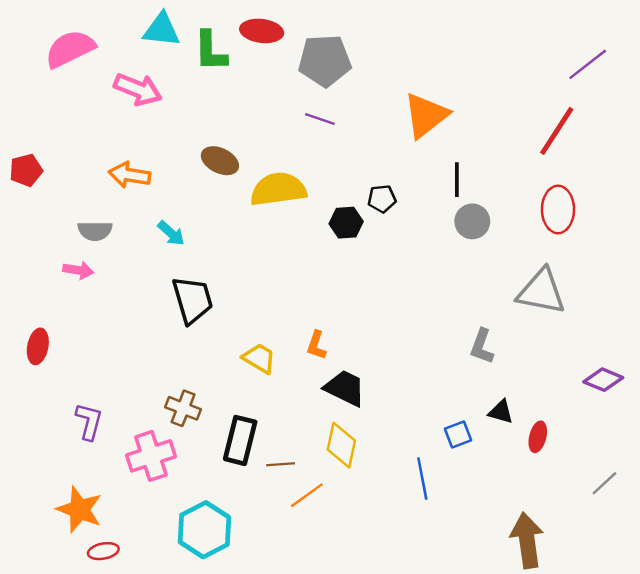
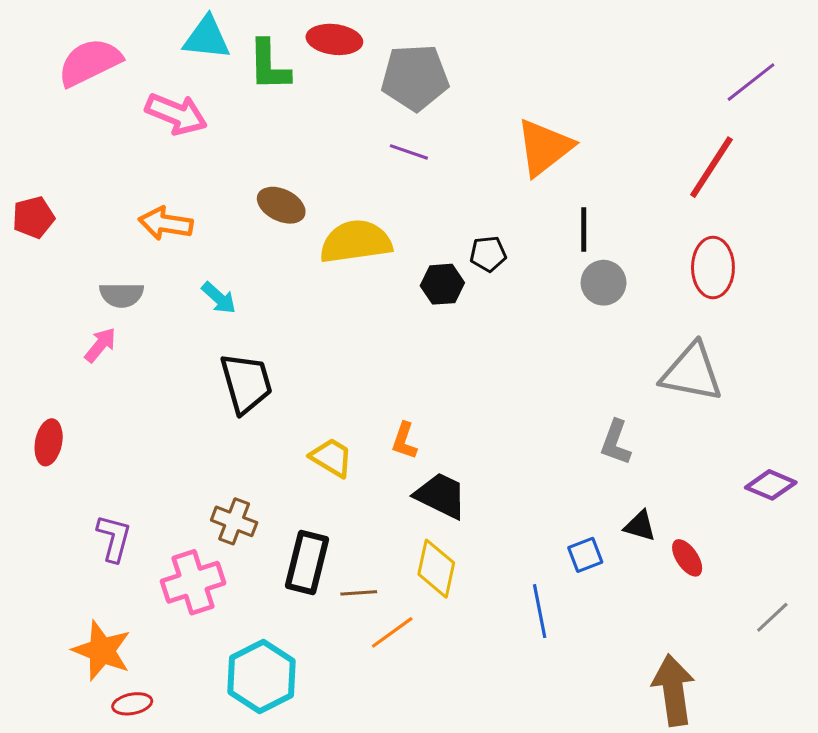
pink arrow: (78, 270) -> (100, 345), turned -60
red ellipse: (538, 437) -> (687, 558), turned -48

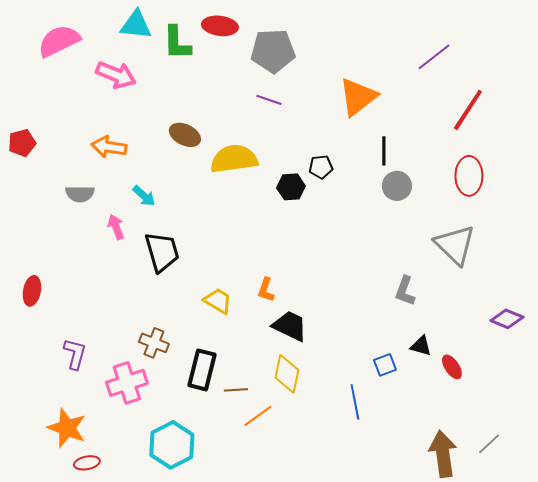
purple line: (751, 82) -> (434, 57), moved
pink arrow: (100, 345) -> (116, 227), moved, turned -60
gray triangle: (692, 372) -> (455, 245), turned 33
gray line: (772, 617) -> (489, 444), moved

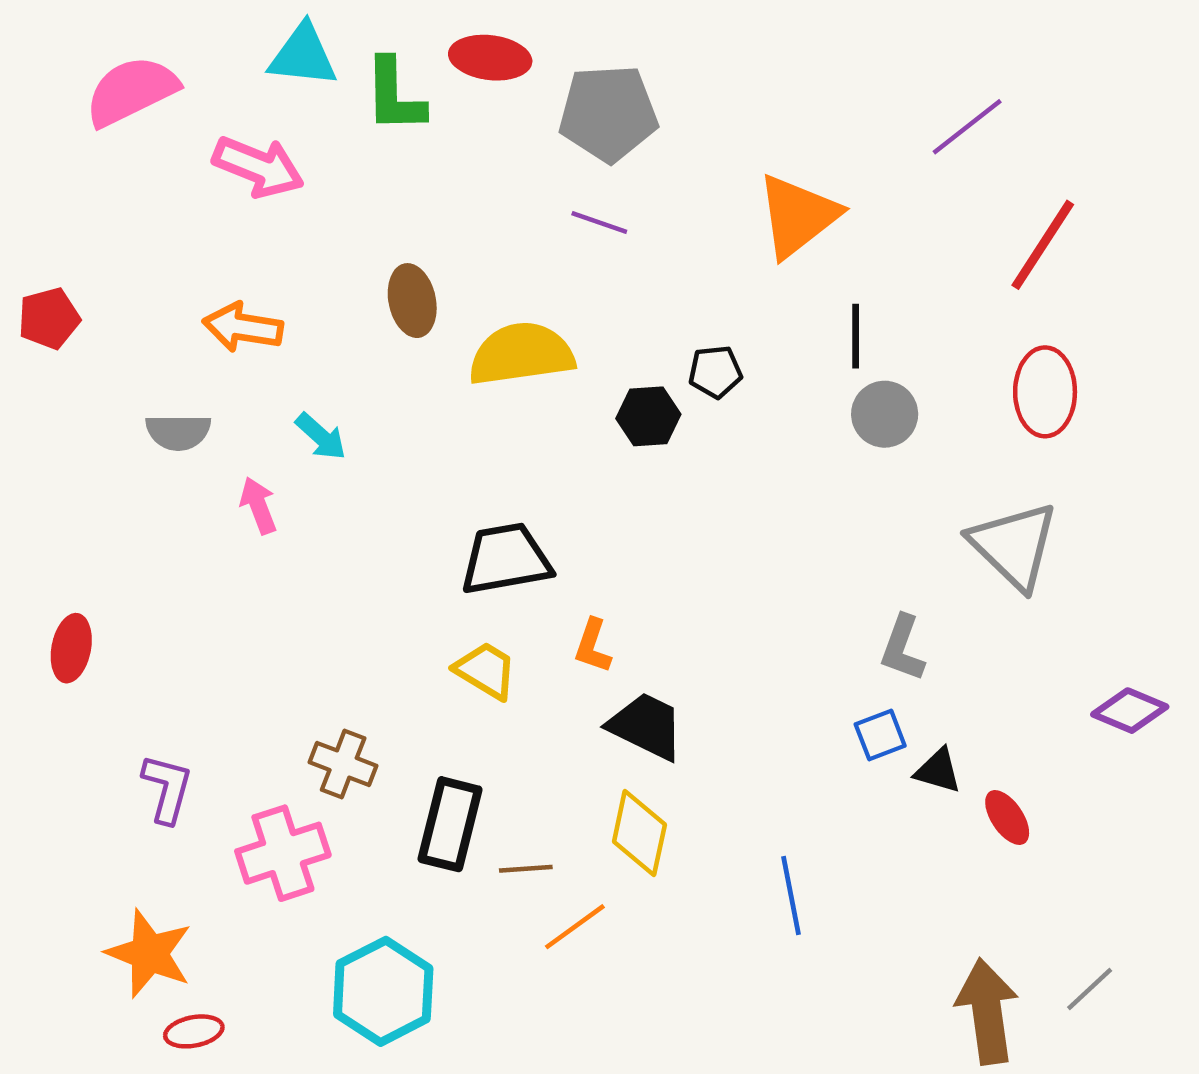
brown ellipse: (185, 135) -> (412, 301), turned 52
black trapezoid: (162, 252) -> (506, 559), moved, turned -84
blue square: (385, 365) -> (880, 735), moved

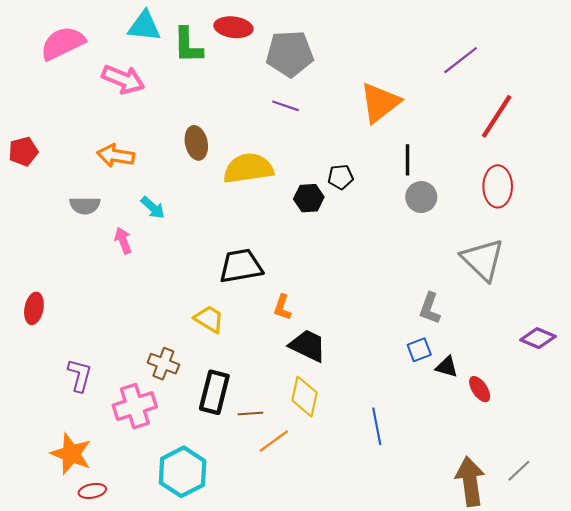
yellow trapezoid: (486, 670) -> (209, 319), moved

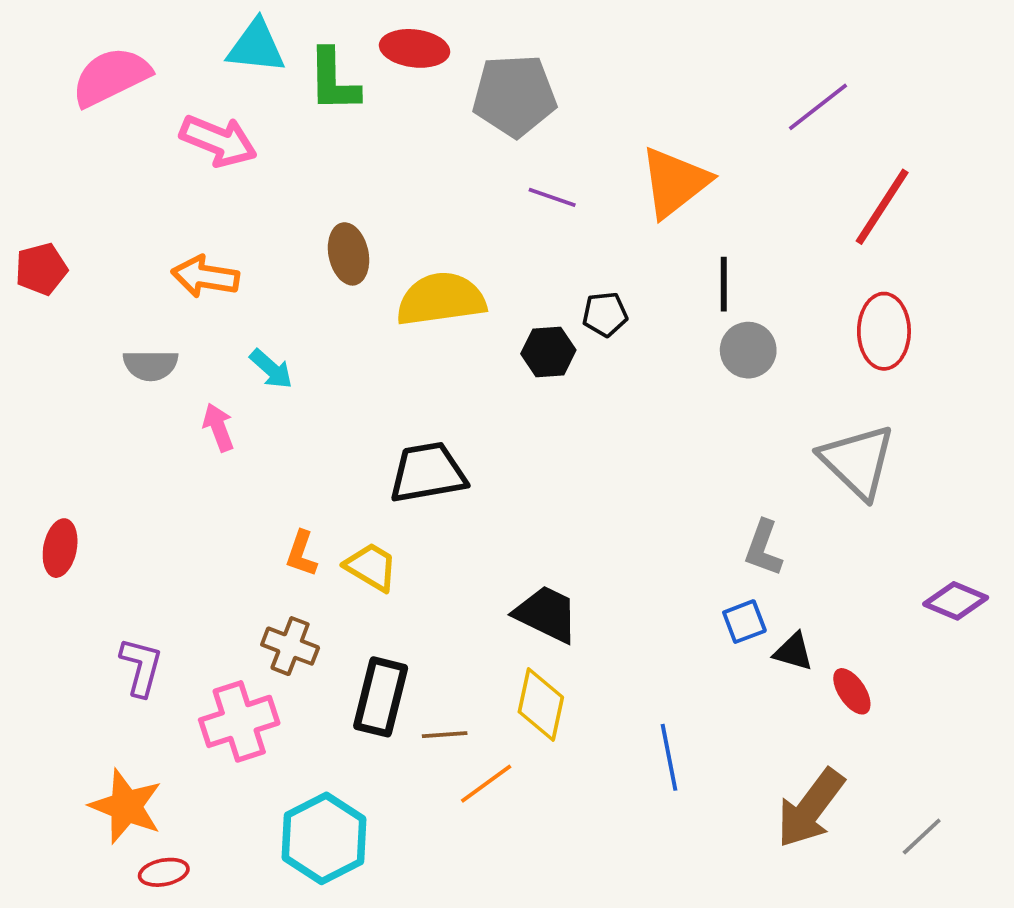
purple line: (285, 106) -> (552, 197), moved
orange L-shape: (282, 307) -> (301, 554), moved
brown arrow: (470, 481) -> (810, 808), moved, turned -135

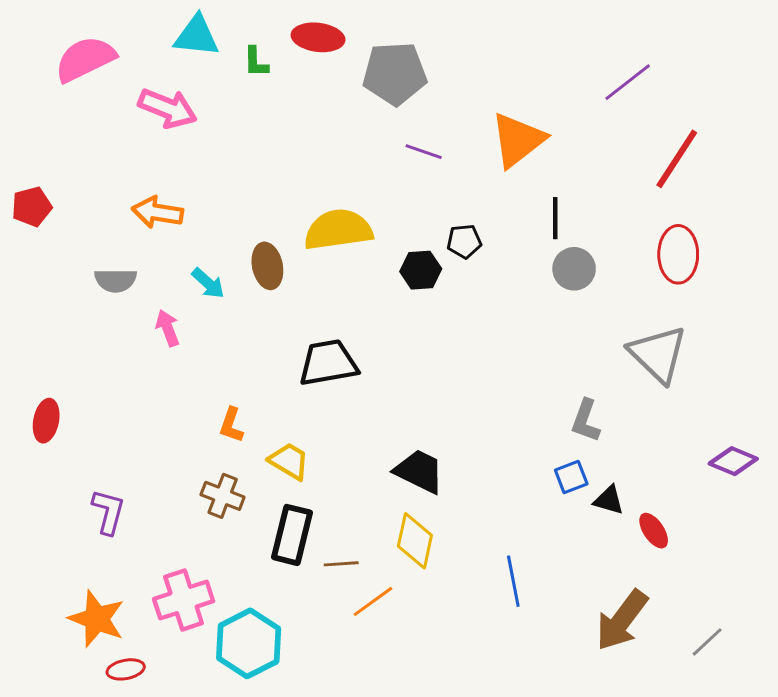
green L-shape: (333, 80) -> (256, 62), size x0.6
brown ellipse: (349, 254) -> (267, 266), moved
yellow trapezoid: (371, 567) -> (289, 461), moved
pink cross: (239, 721) -> (184, 600), moved

